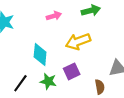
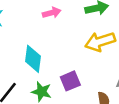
yellow arrow: (78, 41) -> (100, 42), moved

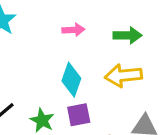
cyan diamond: (33, 59) -> (71, 80), moved

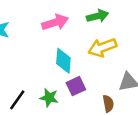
pink arrow: (73, 30) -> (55, 22), size x1.5

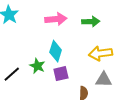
yellow arrow: (102, 47) -> (100, 53), moved
green star: (49, 98) -> (37, 66), moved

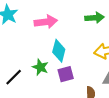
pink arrow: (56, 19) -> (46, 22), moved

